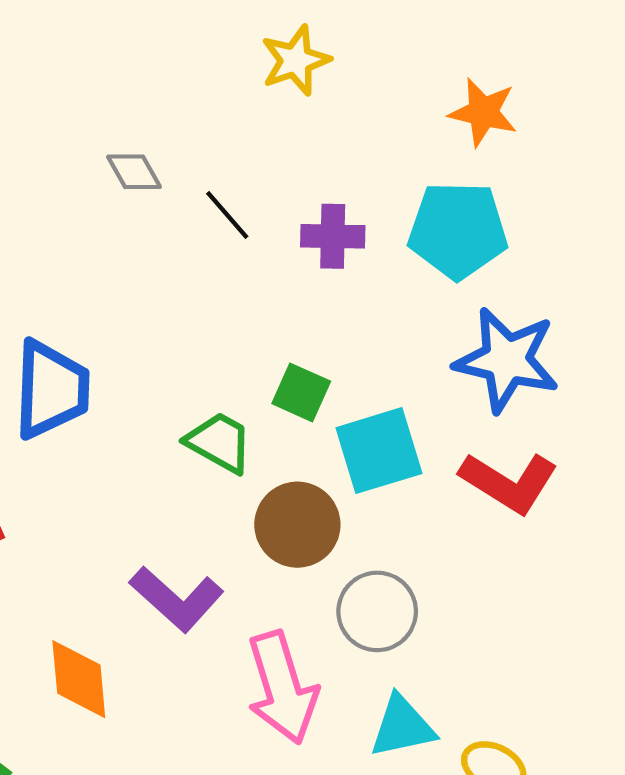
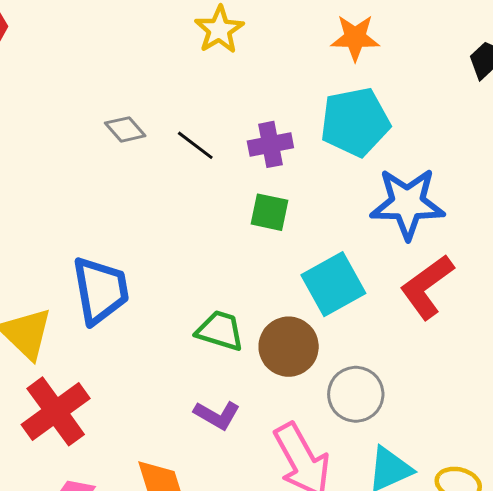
green square: (301, 392) -> (269, 212), moved
green trapezoid: (219, 442) -> (220, 331), moved
red L-shape: (509, 482) -> (427, 287), turned 124
purple L-shape: (177, 599) -> (217, 415), size x0.7

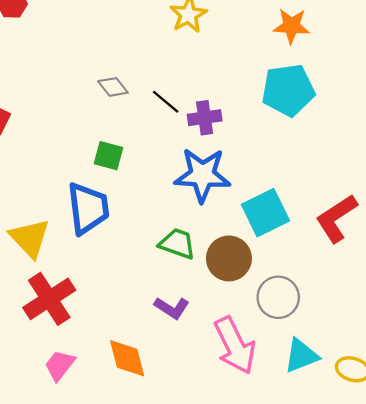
purple cross: (270, 144) -> (205, 118), moved
blue star: (407, 203) -> (202, 175), moved
green square: (269, 212) -> (109, 156), moved

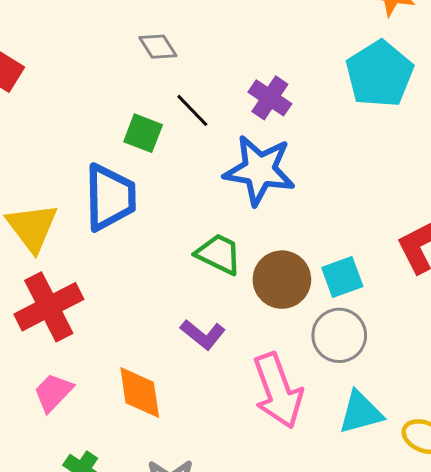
cyan pentagon: (288, 90) -> (379, 74), turned -30
black line: (166, 102) -> (192, 110), moved
purple cross: (205, 118) -> (270, 98), turned 36
cyan square: (265, 213) -> (342, 277), moved, size x0.7

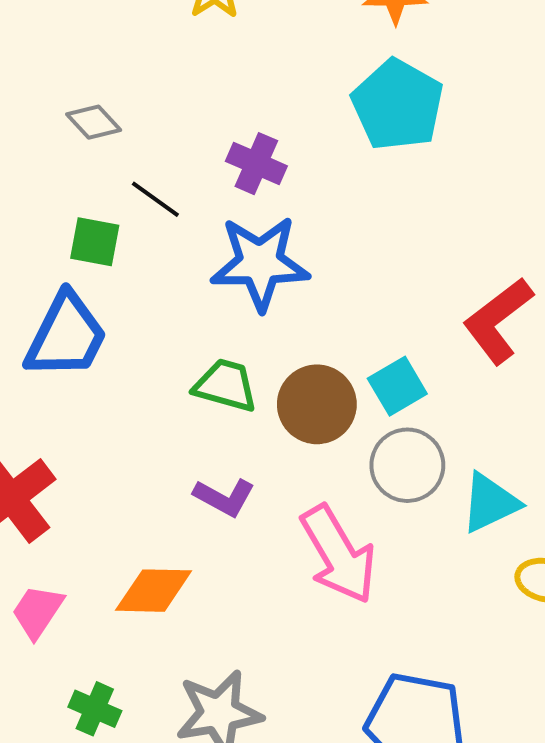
blue trapezoid: (110, 197) -> (66, 336), turned 38
orange diamond: (140, 392) -> (154, 591), turned -70
cyan triangle: (361, 412) -> (490, 503), moved

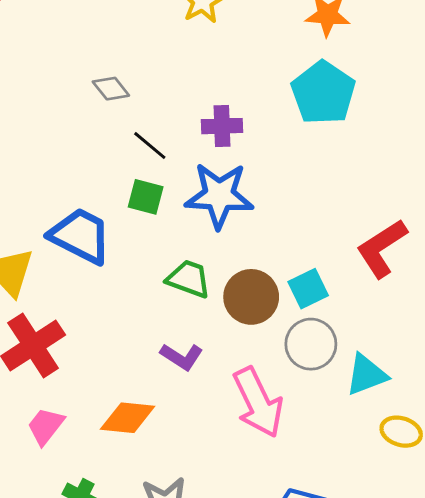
purple cross: (256, 164) -> (222, 126), turned -30
green square: (95, 242) -> (146, 197), moved
blue trapezoid: (66, 336) -> (80, 236), turned -94

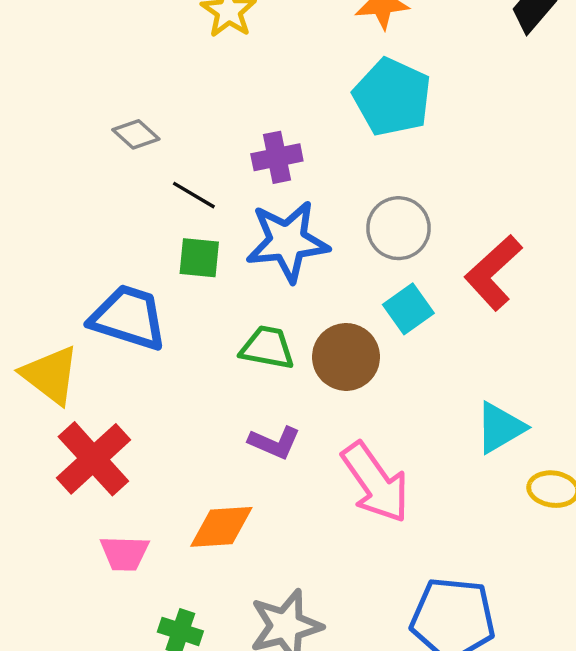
cyan square: (308, 289) -> (408, 309), moved
gray circle: (311, 344) -> (398, 228), moved
pink trapezoid: (46, 426) -> (125, 553), turned -117

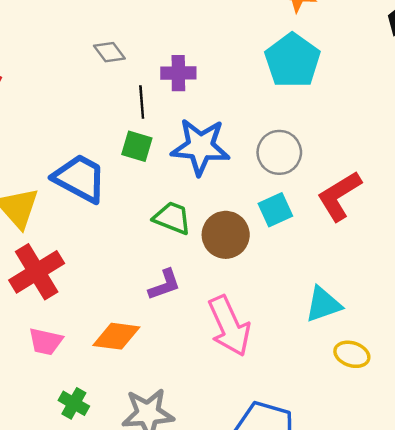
purple cross: (277, 157) -> (178, 73), moved
black line: (194, 195) -> (142, 102), turned 44
purple L-shape: (274, 443) -> (164, 285), turned -54

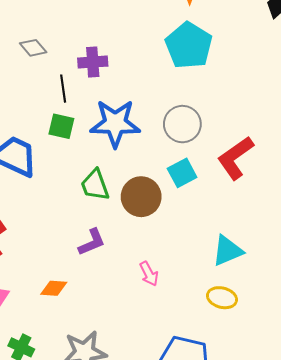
green trapezoid: (172, 218) -> (95, 185), turned -128
pink arrow: (229, 326) -> (149, 274), size x0.5
orange diamond: (116, 336) -> (54, 288), size x0.7
yellow ellipse: (352, 354) -> (222, 298), moved

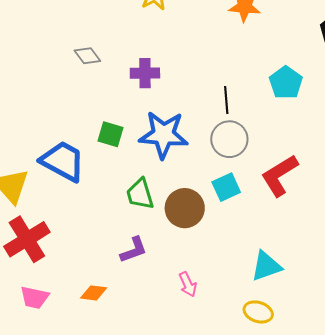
cyan pentagon: (189, 45) -> (286, 83), moved, size x0.7
black line: (63, 89) -> (226, 100), moved

